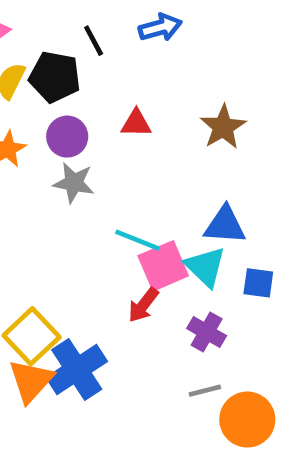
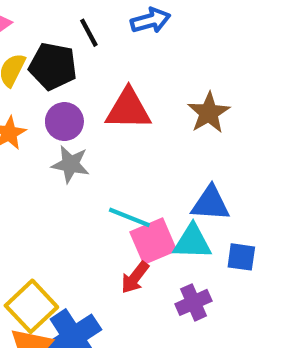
red triangle: (136, 123) -> (128, 109), size x1.6
cyan triangle: (205, 267) -> (192, 242), turned -42
purple cross: (207, 332) -> (193, 302), turned 36

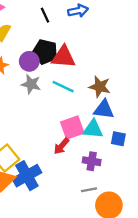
black pentagon: (53, 66) -> (45, 52), moved
brown star: (209, 113) -> (100, 87), moved, turned -30
cyan line: (129, 217) -> (63, 87), moved
purple cross: (193, 302) -> (92, 161), turned 30

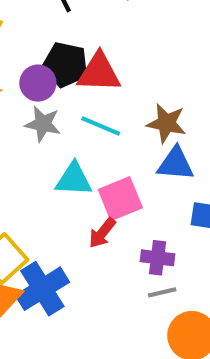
cyan triangle: (93, 129) -> (74, 179), moved
gray line: (89, 190) -> (162, 292), moved

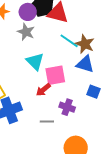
cyan line: (101, 126) -> (69, 41), moved
cyan triangle: (74, 179) -> (35, 61), turned 30
gray line: (162, 292) -> (47, 122), moved

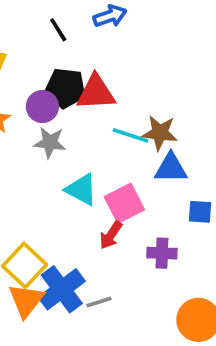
gray line: (47, 122) -> (99, 302), moved

